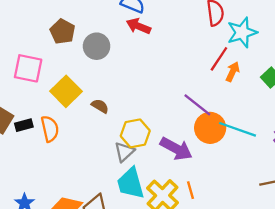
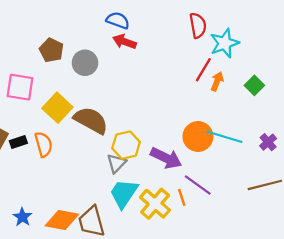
purple line: (197, 105) -> (198, 185), moved
brown semicircle: (100, 106) -> (91, 120), size x2.0
cyan trapezoid: (131, 183) -> (124, 193), turned 52

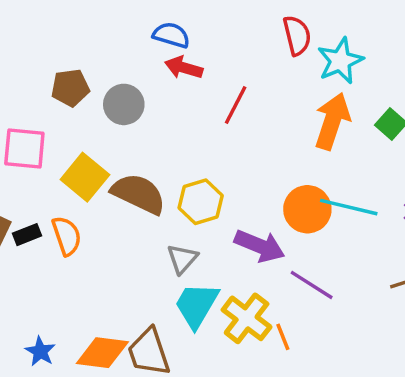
brown pentagon: (51, 50) -> (70, 88), turned -30
red line: (203, 70) -> (236, 105), moved
orange arrow: (217, 81) -> (332, 121), size x1.8
yellow hexagon: (126, 145) -> (201, 202), moved
orange line: (182, 197) -> (283, 337), moved

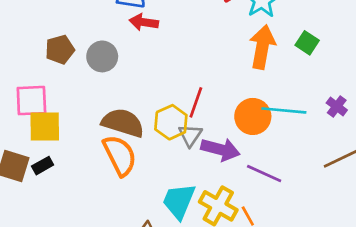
red line: (236, 105) -> (196, 102), moved
yellow square: (85, 177) -> (45, 127), moved, turned -32
orange semicircle: (67, 236) -> (120, 155), moved, size x1.4
gray triangle: (182, 259) -> (190, 135), moved

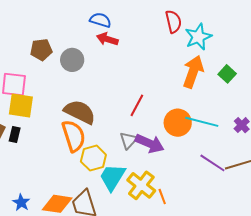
yellow hexagon: (171, 122) -> (93, 158), moved
gray triangle: (190, 135) -> (129, 140), moved
black rectangle: (43, 166) -> (15, 134), turned -56
purple line: (264, 174) -> (212, 163), moved

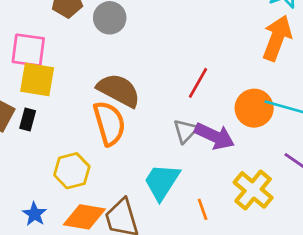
yellow hexagon: (93, 158) -> (72, 171), moved
yellow cross: (141, 185) -> (253, 190), moved
orange line: (162, 197) -> (203, 209), moved

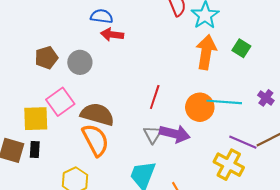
pink square: (28, 50) -> (60, 102), moved, turned -32
yellow cross: (253, 190) -> (229, 165), moved

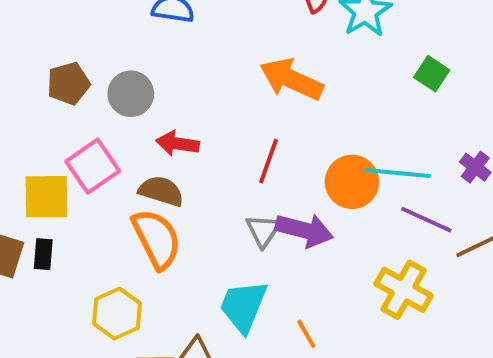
red arrow: (112, 35) -> (178, 144), moved
orange arrow: (206, 52) -> (291, 79), moved, turned -76
brown semicircle: (97, 114) -> (161, 191), size x0.7
purple line: (243, 142) -> (426, 220), moved

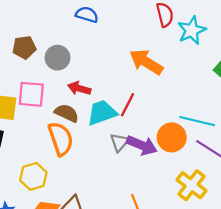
pink square: (93, 166) -> (31, 94), turned 32
orange circle: (352, 182) -> (172, 137), moved
cyan trapezoid: (243, 306) -> (102, 113), moved, turned 40

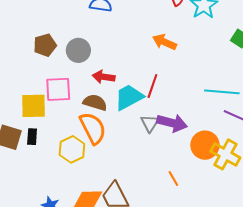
orange arrow: (146, 62) -> (164, 42), size x0.7
orange circle: (172, 137) -> (205, 145), moved
yellow hexagon: (33, 176) -> (72, 149), moved

